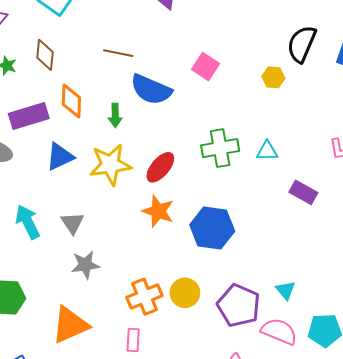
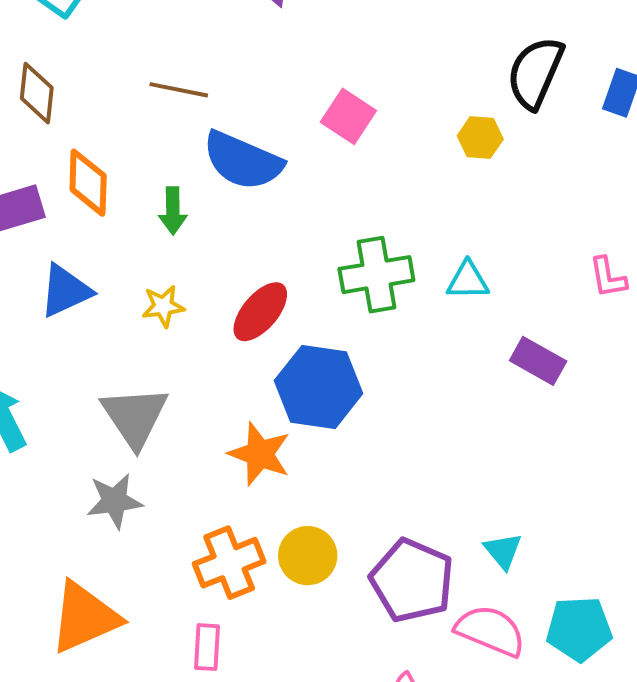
yellow star: (110, 164) -> (163, 306), size x0.5
orange star: (158, 211) -> (260, 454), moved
gray triangle: (72, 223) -> (135, 417), moved, size x1.5
blue hexagon: (212, 228) -> (319, 387), moved

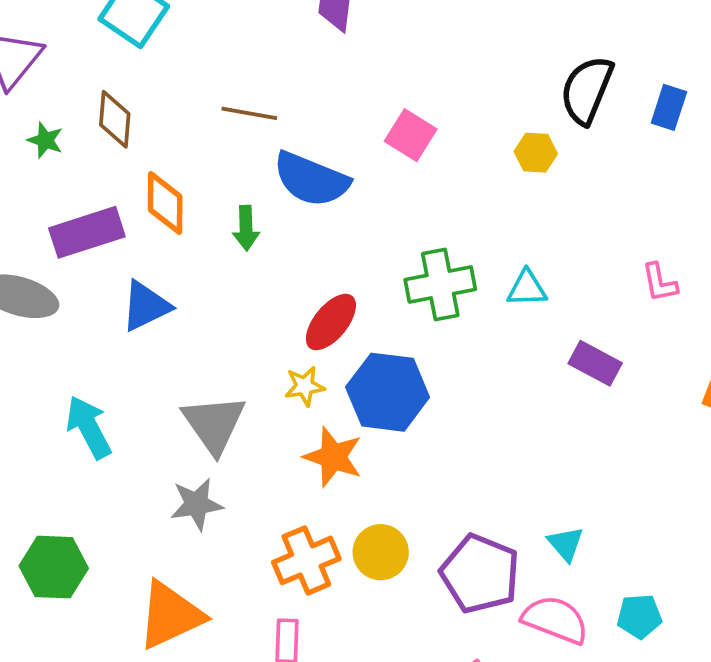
yellow star: (163, 306) -> (305, 386), moved
cyan pentagon: (579, 629) -> (639, 616), size x0.7

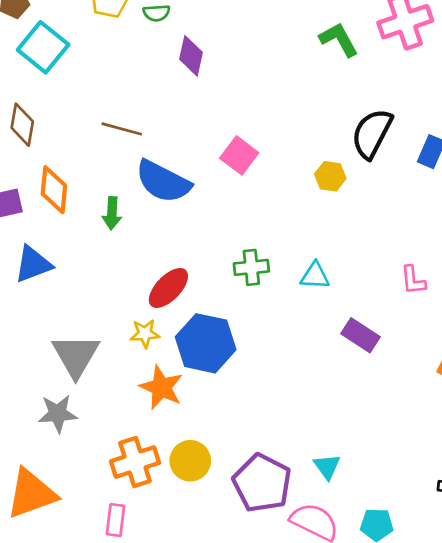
green cross: (440, 285) -> (251, 267), size x0.7

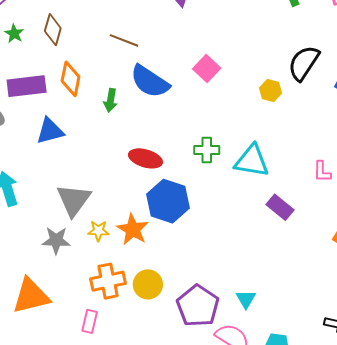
cyan triangle: (315, 276) -> (252, 161), size x1.6
red ellipse: (168, 288) -> (145, 158), turned 56
yellow star: (145, 334) -> (98, 231), moved

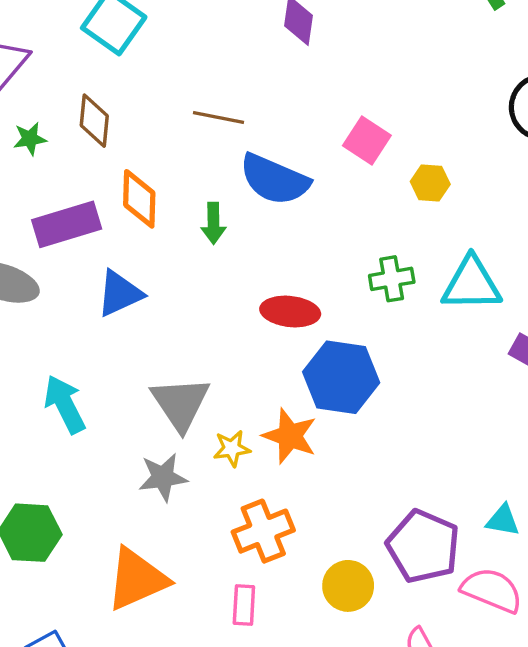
green star: (14, 34) -> (30, 139), turned -30
yellow hexagon: (271, 91) -> (430, 183), moved
yellow circle: (148, 284) -> (348, 586), moved
cyan triangle: (246, 299) -> (503, 520), turned -40

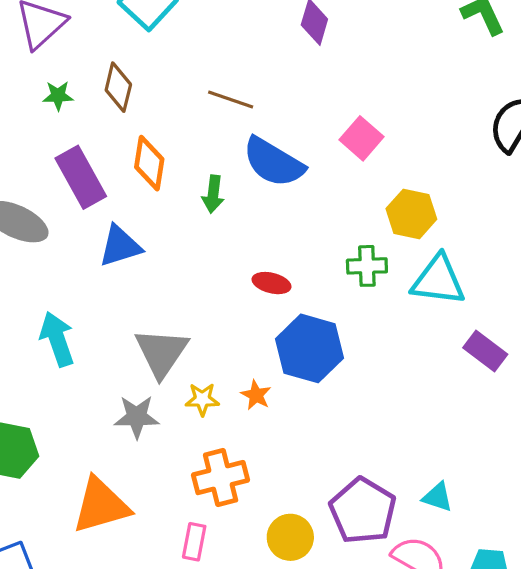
yellow hexagon: (430, 183) -> (411, 214), moved, size x1.4
purple rectangle: (67, 224) -> (81, 177), turned 70
red ellipse: (290, 312) -> (272, 283), size x0.7
orange star: (290, 436) -> (256, 395), size x0.6

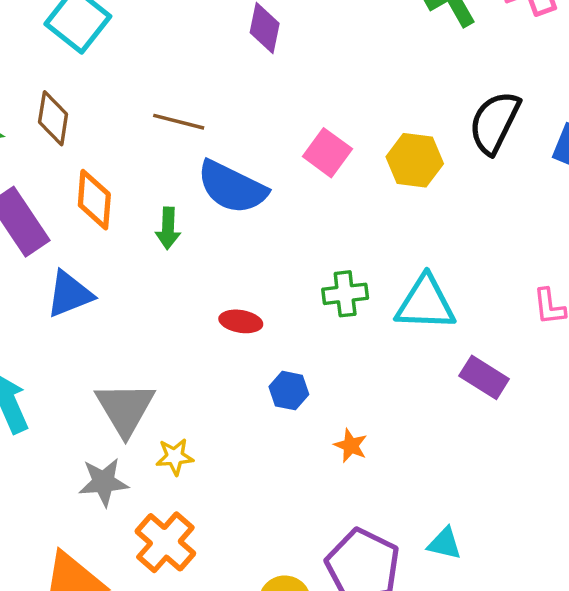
yellow hexagon: (411, 214) -> (415, 160), moved
blue hexagon: (309, 348) -> (289, 391), size x0.5
orange star: (256, 395) -> (351, 445), moved
orange cross: (221, 478) -> (165, 542), moved, turned -30

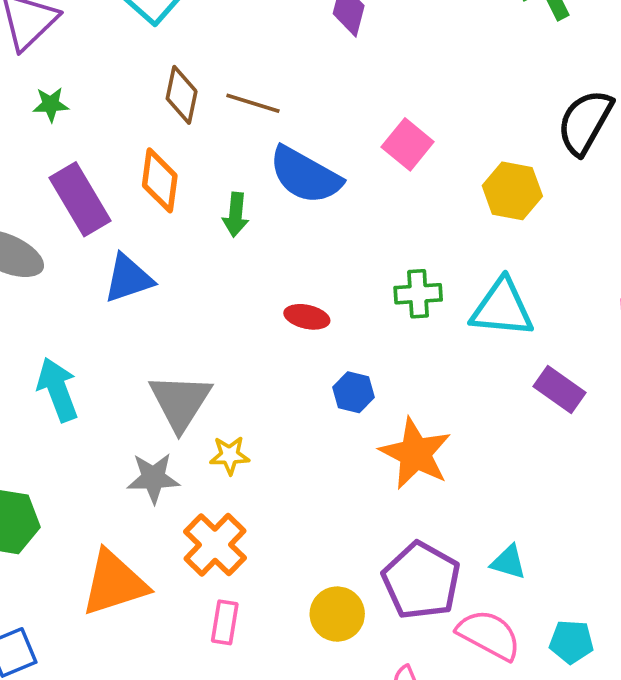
brown diamond: (53, 118) -> (182, 95), moved
yellow hexagon: (415, 160) -> (512, 191), moved
orange star: (351, 445) -> (415, 454), size x2.0

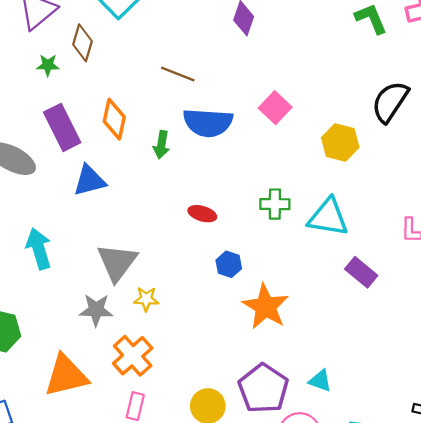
brown diamond: (182, 95) -> (82, 43), moved
blue semicircle: (305, 175) -> (208, 123), turned -30

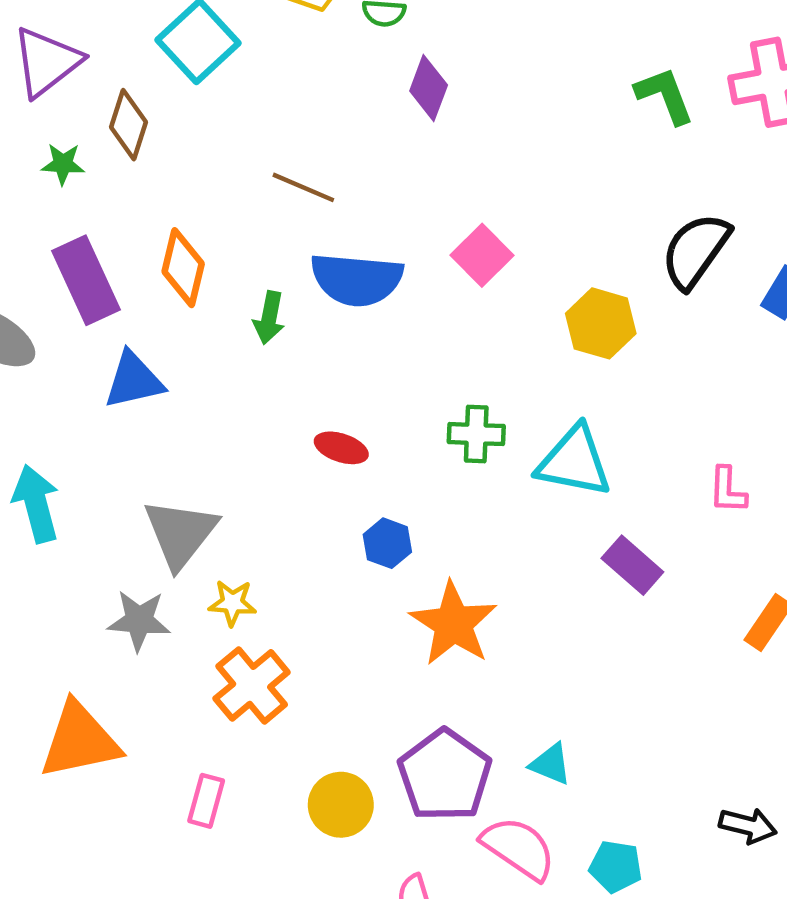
orange cross: (133, 356) -> (252, 685), moved

